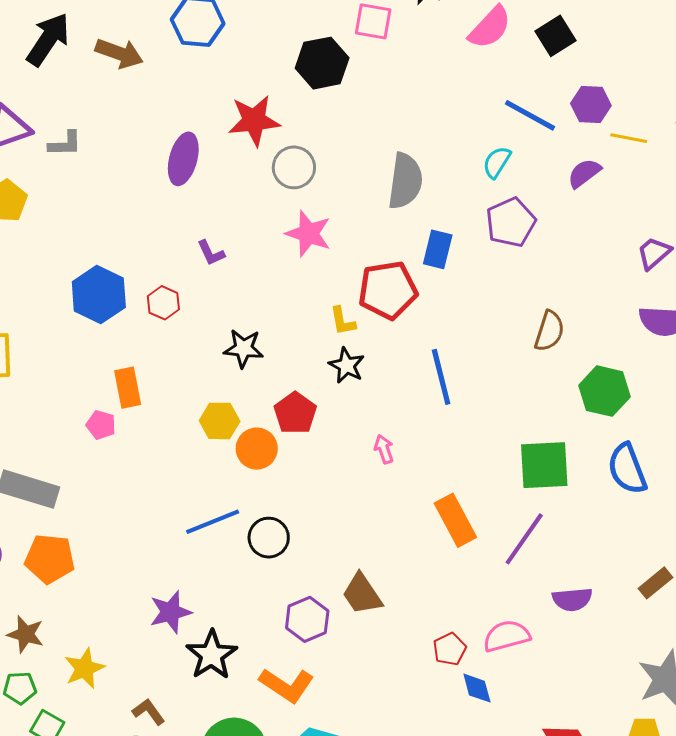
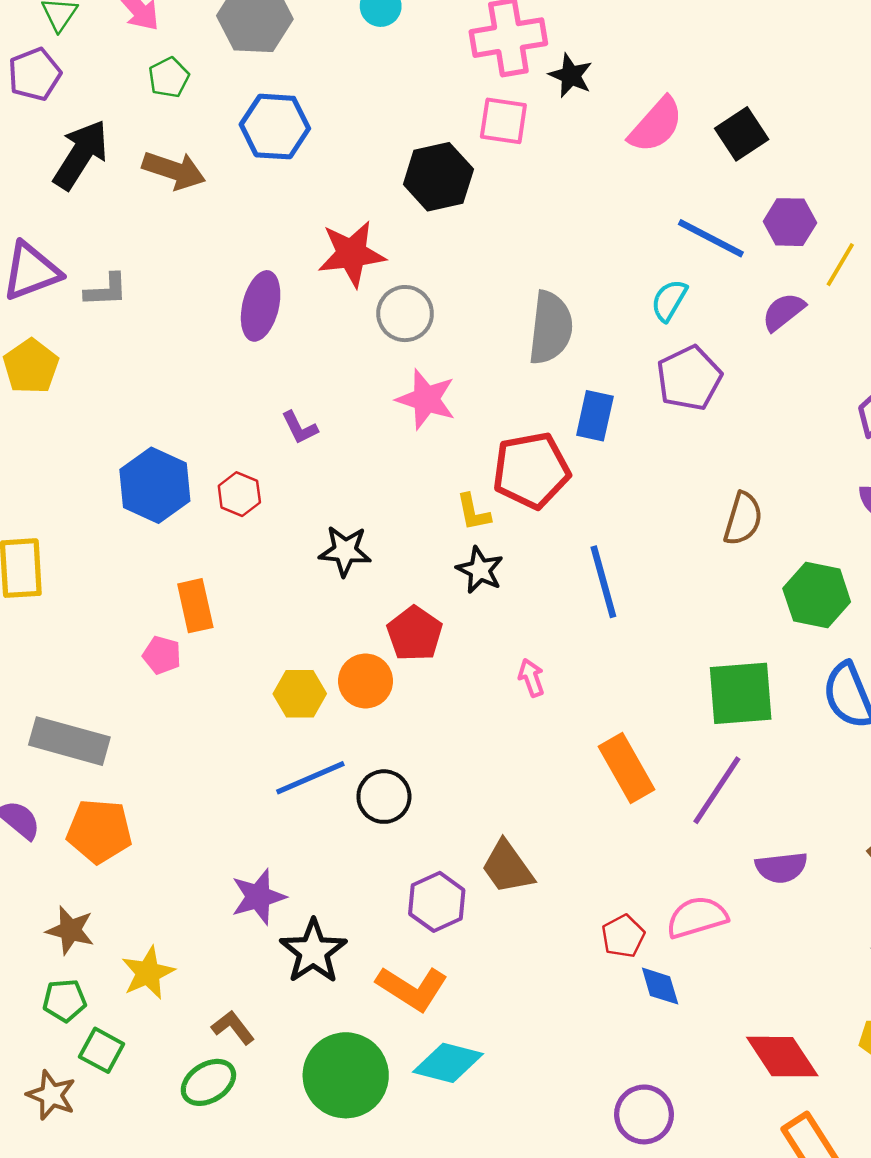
yellow line: (629, 138) -> (840, 265), turned -69
yellow hexagon: (220, 421) -> (300, 694), moved

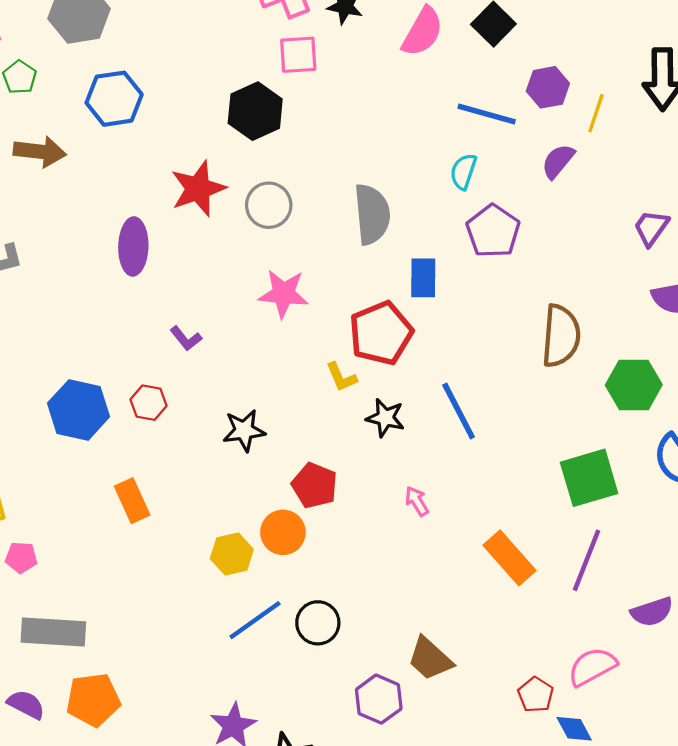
gray circle: (405, 314) -> (269, 205), moved
brown semicircle: (743, 519) -> (561, 336), size x1.4
black star: (480, 570) -> (385, 418), moved
pink pentagon: (162, 655) -> (21, 558), moved

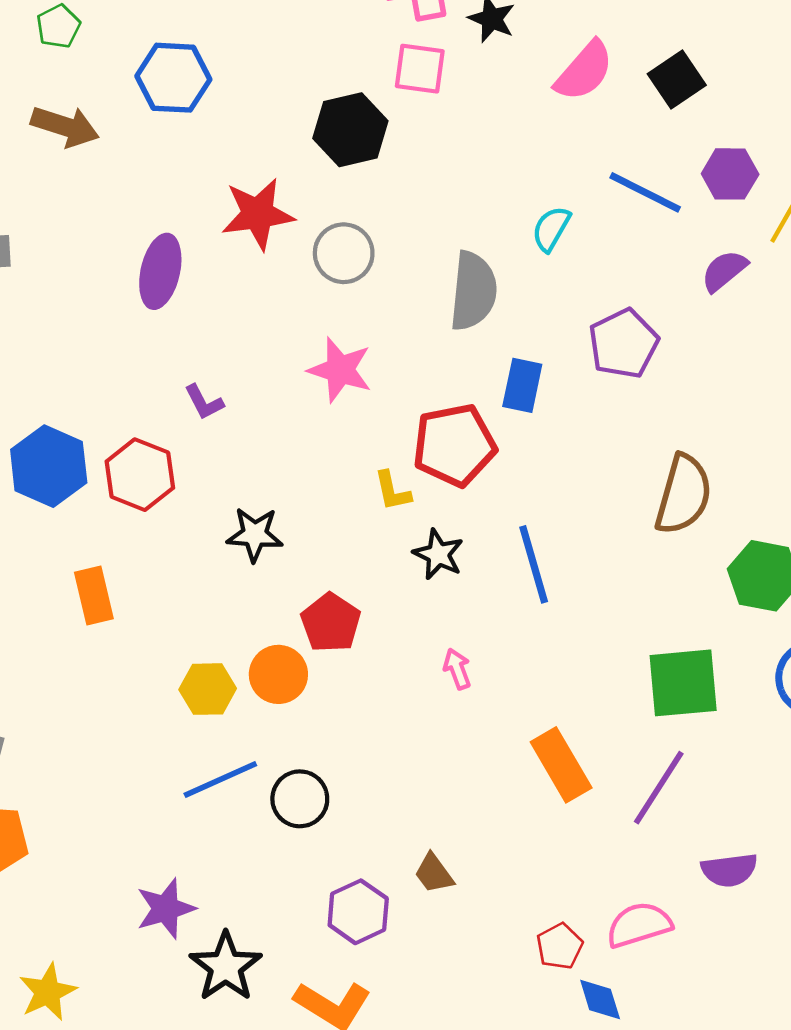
cyan semicircle: (463, 172) -> (551, 229), moved
red hexagon: (149, 403) -> (140, 475), size x1.5
brown trapezoid: (430, 659) -> (434, 873), size x0.7

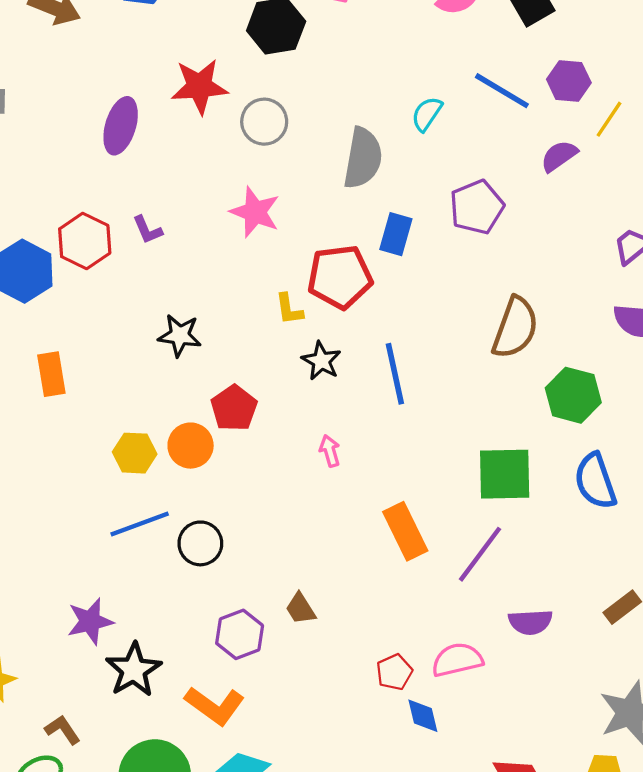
red hexagon: (140, 475) -> (85, 241), moved

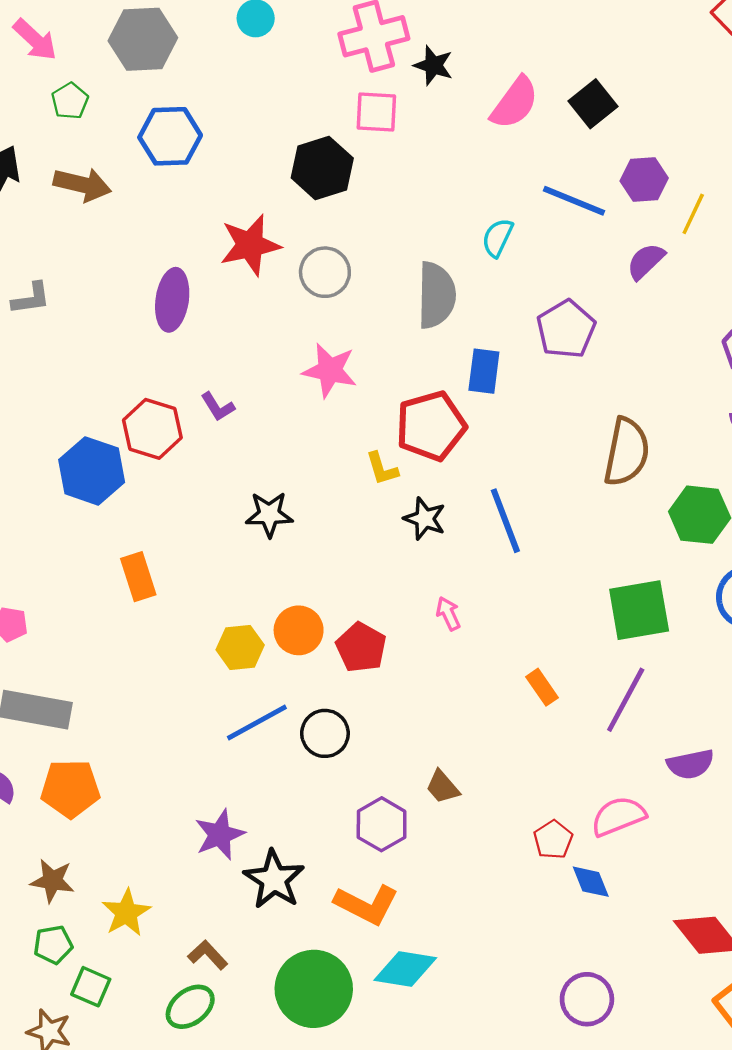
red pentagon: (234, 408) -> (361, 647), moved
orange rectangle: (405, 531) -> (542, 687), size x0.6

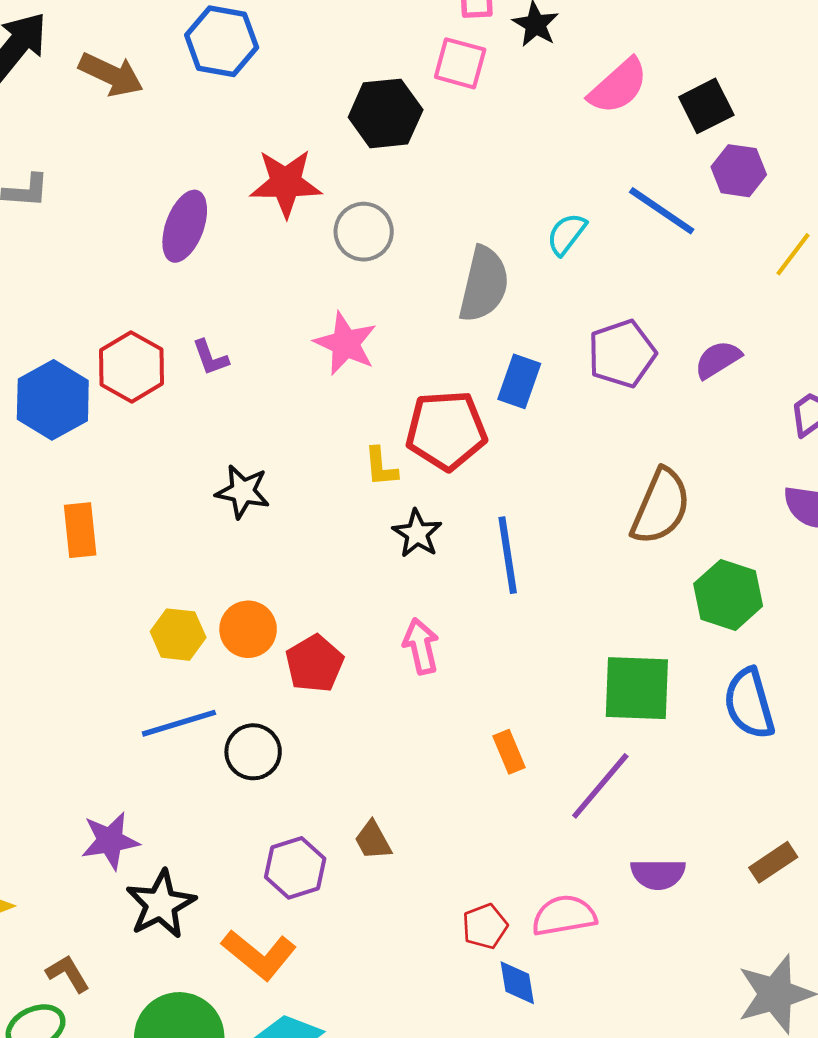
purple hexagon: (644, 180) -> (739, 171), moved
purple semicircle: (646, 261) -> (718, 360), moved
pink arrow: (448, 614) -> (421, 646), size x1.4

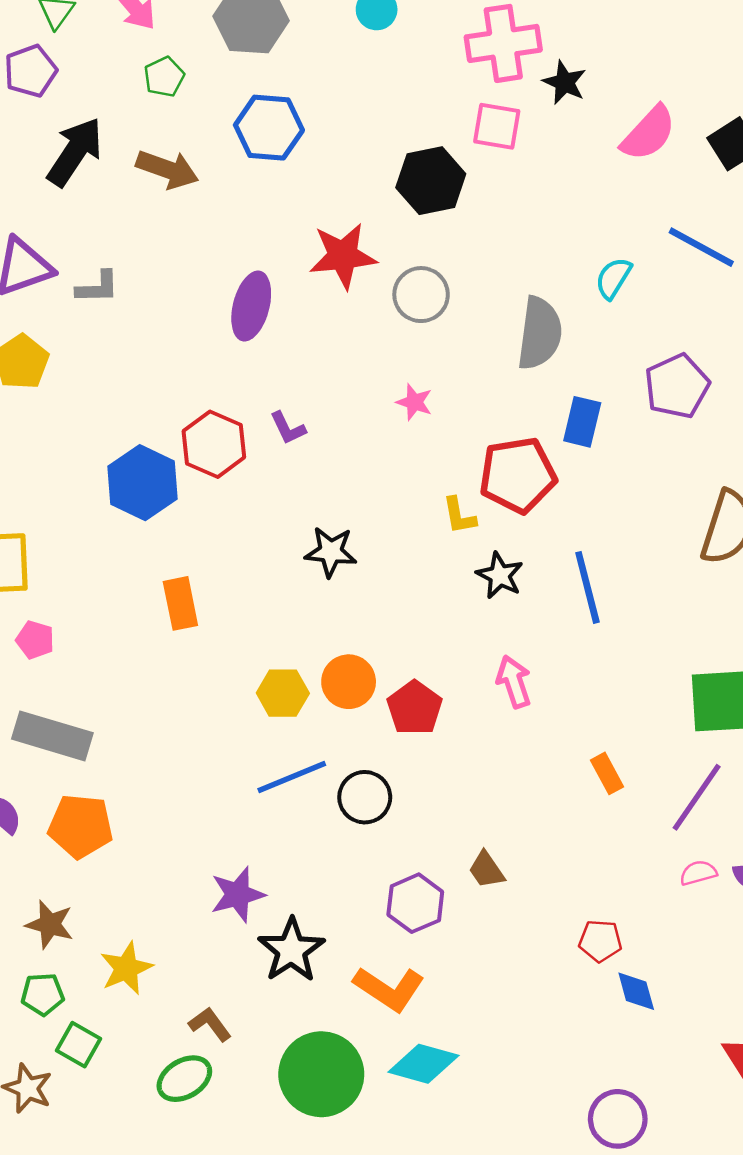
pink star: (346, 344) -> (414, 402), size x0.6
pink semicircle: (564, 916) -> (698, 873), moved, size x0.6
red pentagon: (485, 926) -> (600, 941), turned 30

